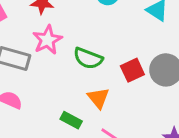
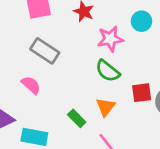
pink star: (47, 40) -> (110, 39), moved

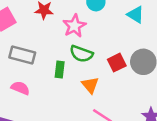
green rectangle: (77, 118) -> (60, 69), moved, turned 70

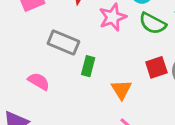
green semicircle: (81, 54) -> (153, 23), moved
gray rectangle: (22, 55) -> (63, 42), moved

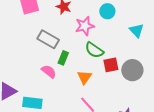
green semicircle: (153, 23) -> (94, 50), moved
pink semicircle: (39, 81) -> (49, 71), moved

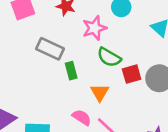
green rectangle: (63, 58) -> (71, 71), turned -32
pink semicircle: (49, 71) -> (82, 117), moved

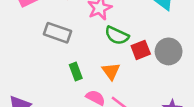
green rectangle: (71, 71) -> (76, 72), moved

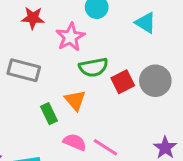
green semicircle: (117, 35) -> (93, 67), turned -30
orange triangle: (111, 71) -> (75, 100), moved

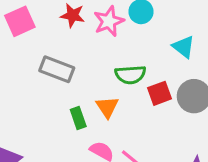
cyan triangle: (146, 23) -> (183, 47), moved
pink star: (70, 37) -> (109, 21), moved

